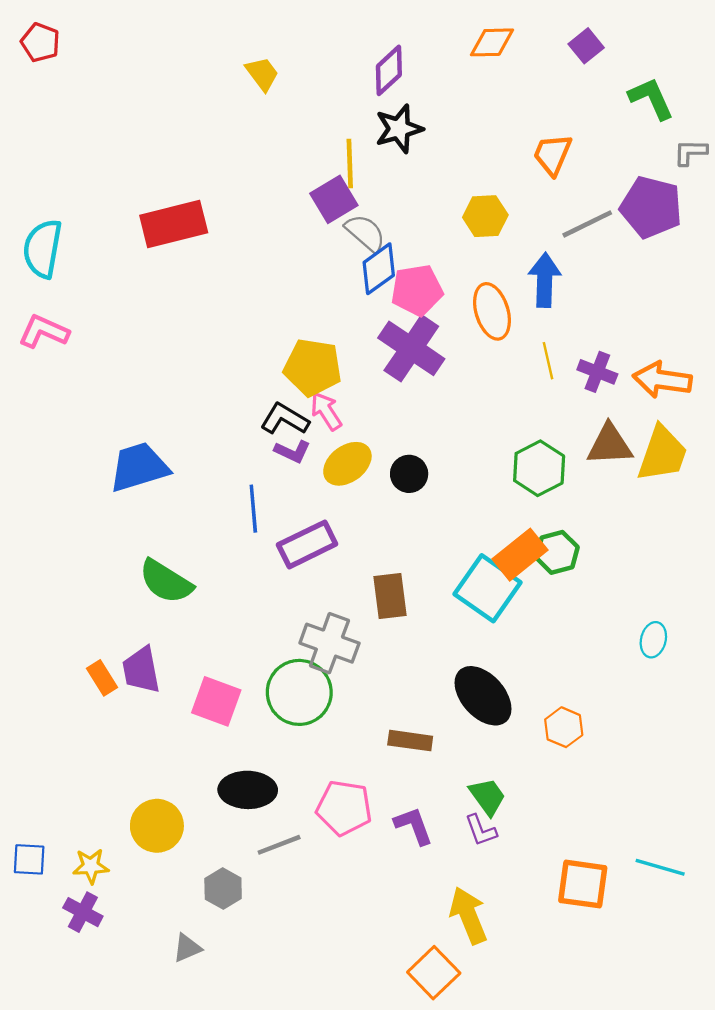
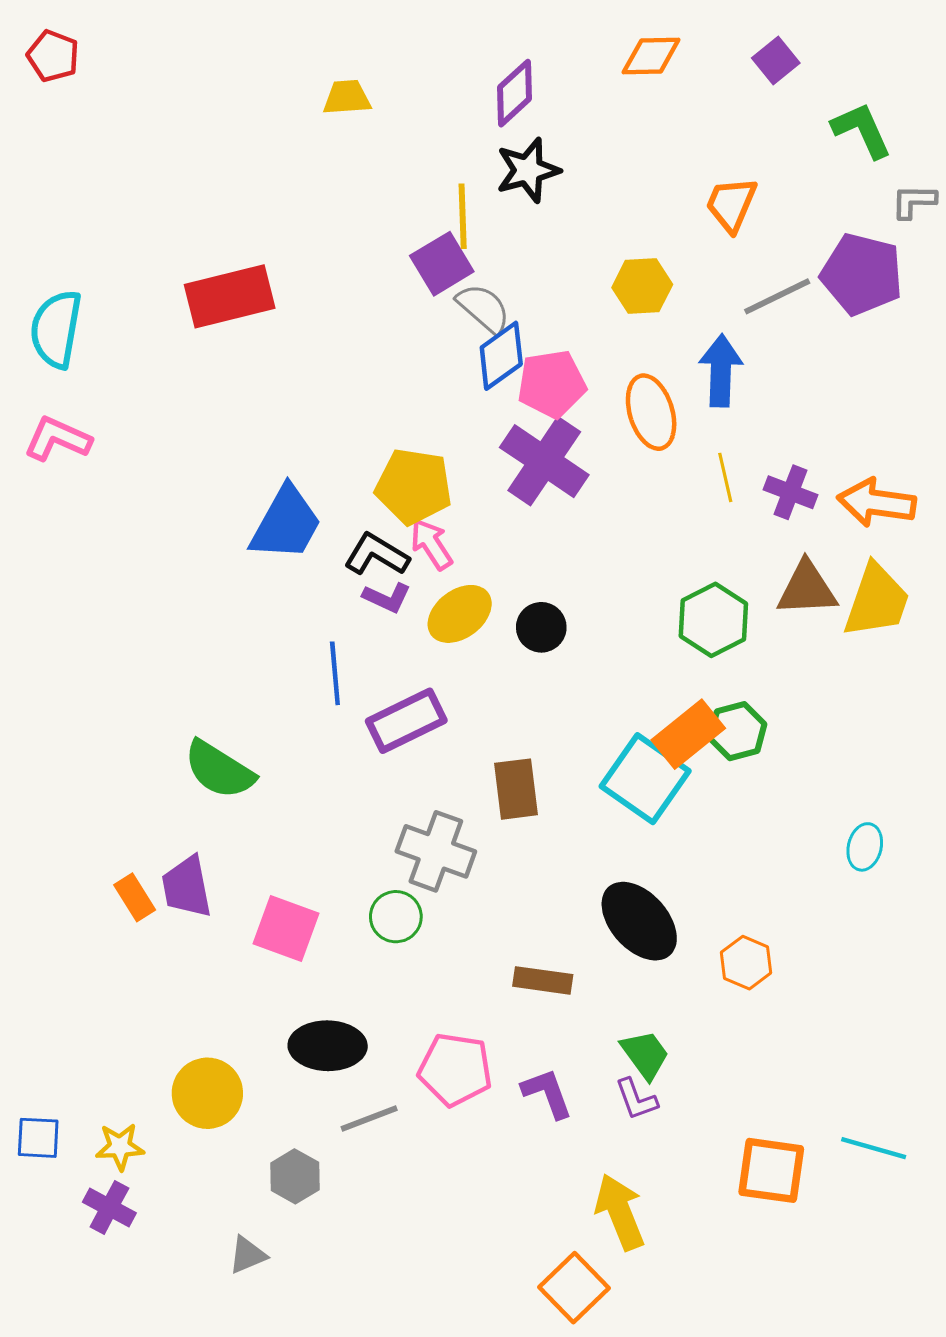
yellow trapezoid: (262, 74) -> (347, 98), turned -57
blue trapezoid: (139, 467) -> (286, 523), moved, turned 136
green circle: (299, 692) -> (396, 917), size x0.6

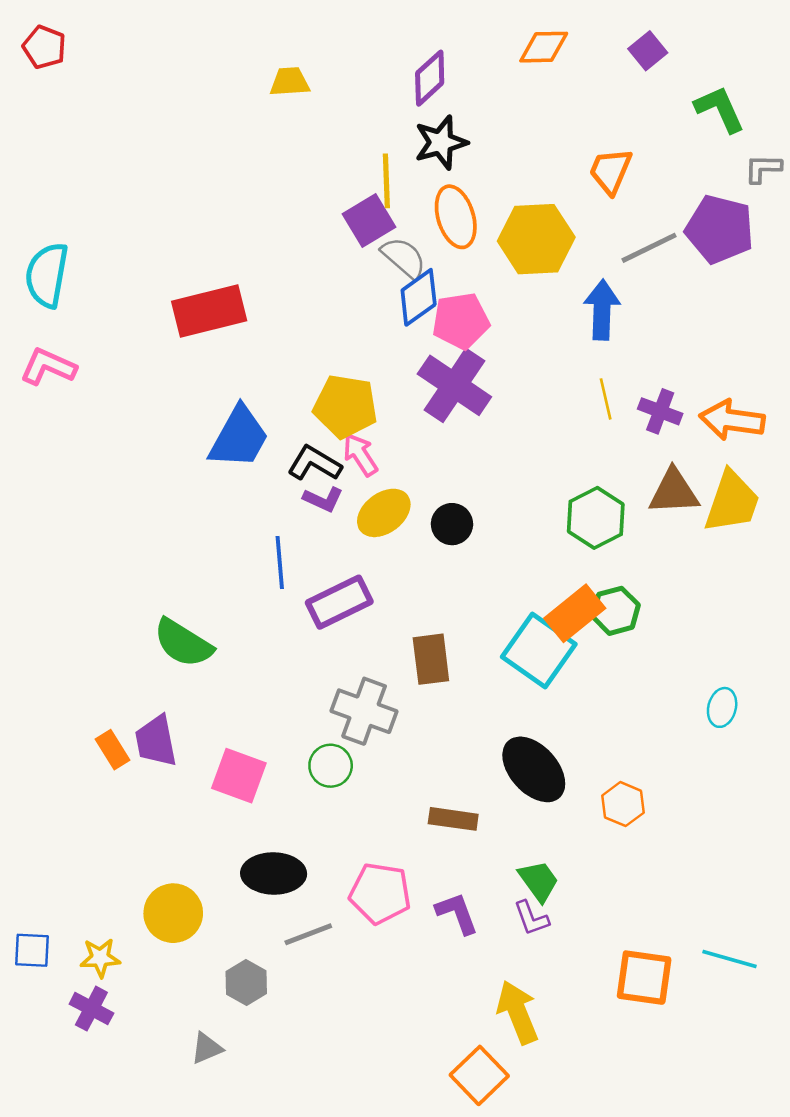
yellow hexagon: (642, 286) -> (536, 239), size x1.5
red rectangle: (230, 296) -> (209, 311), moved
orange ellipse: (651, 412) -> (456, 217), moved

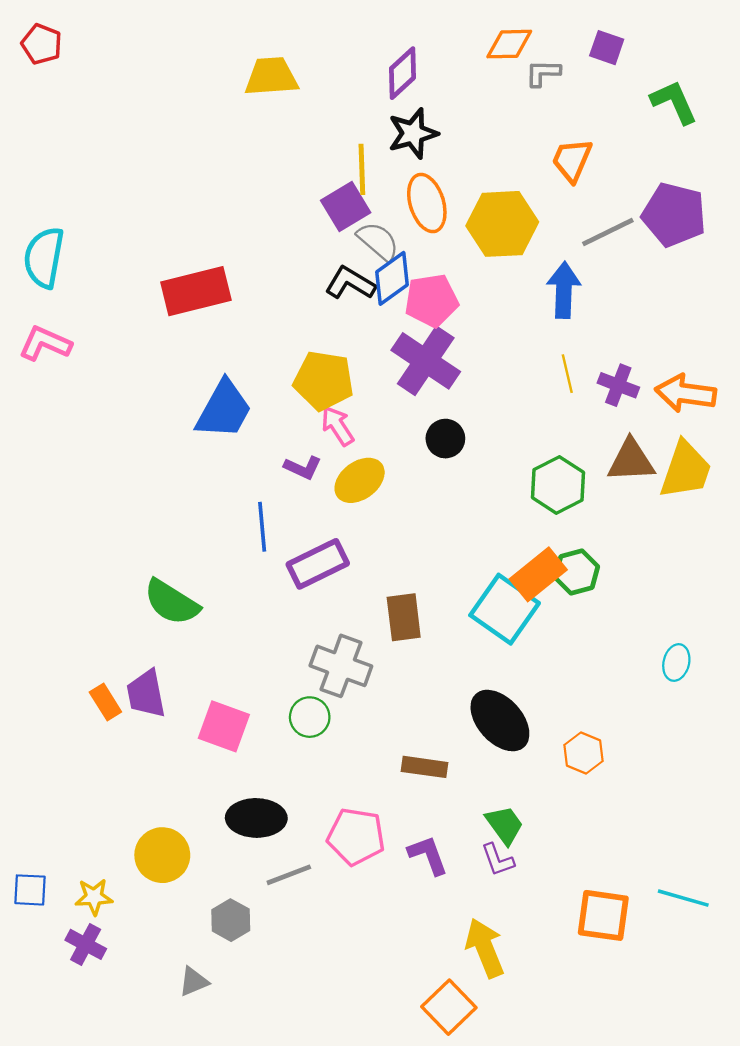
purple square: (648, 51) -> (607, 48), turned -32
yellow trapezoid: (290, 82) -> (271, 77), size x1.4
gray L-shape: (763, 168) -> (543, 73), moved
black L-shape: (314, 463) -> (350, 283), moved
black circle: (452, 524) -> (445, 439), moved

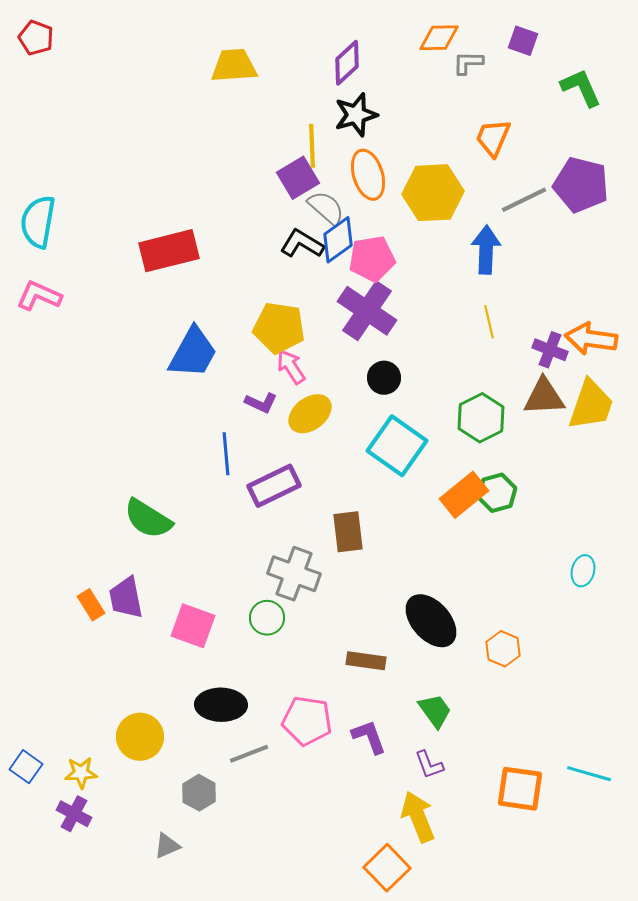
purple cross: (618, 385) -> (550, 350), moved
cyan square: (505, 609) -> (397, 446), moved
purple L-shape: (498, 860) -> (429, 765), moved
blue square: (30, 890) -> (26, 767), turned 32

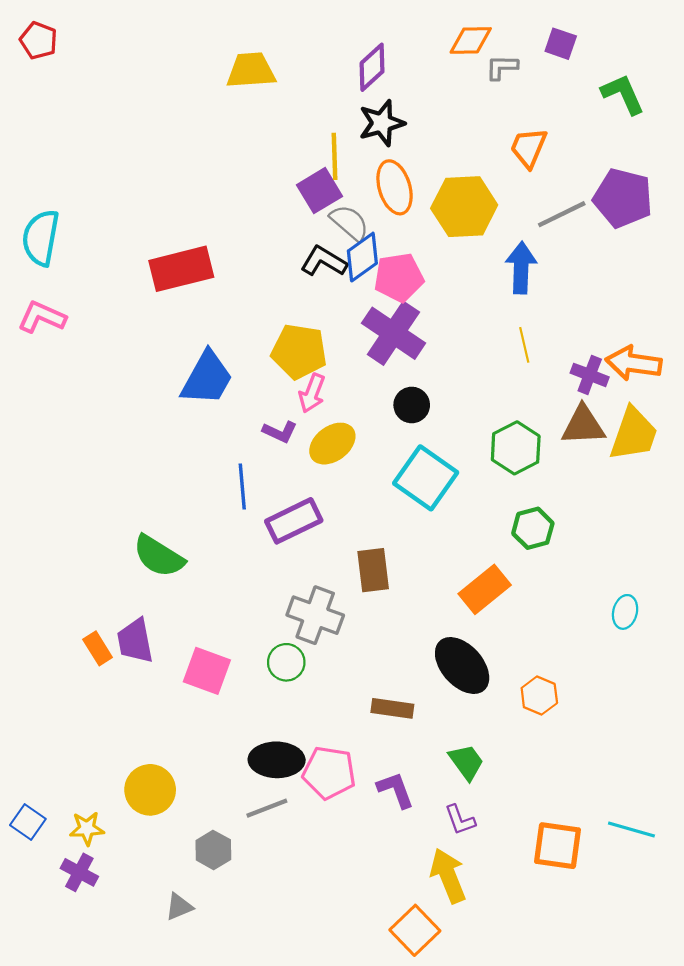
pink arrow: (291, 367) -> (312, 393), turned -126
orange rectangle: (464, 495) -> (485, 589), moved
black ellipse: (221, 705) -> (277, 760), moved

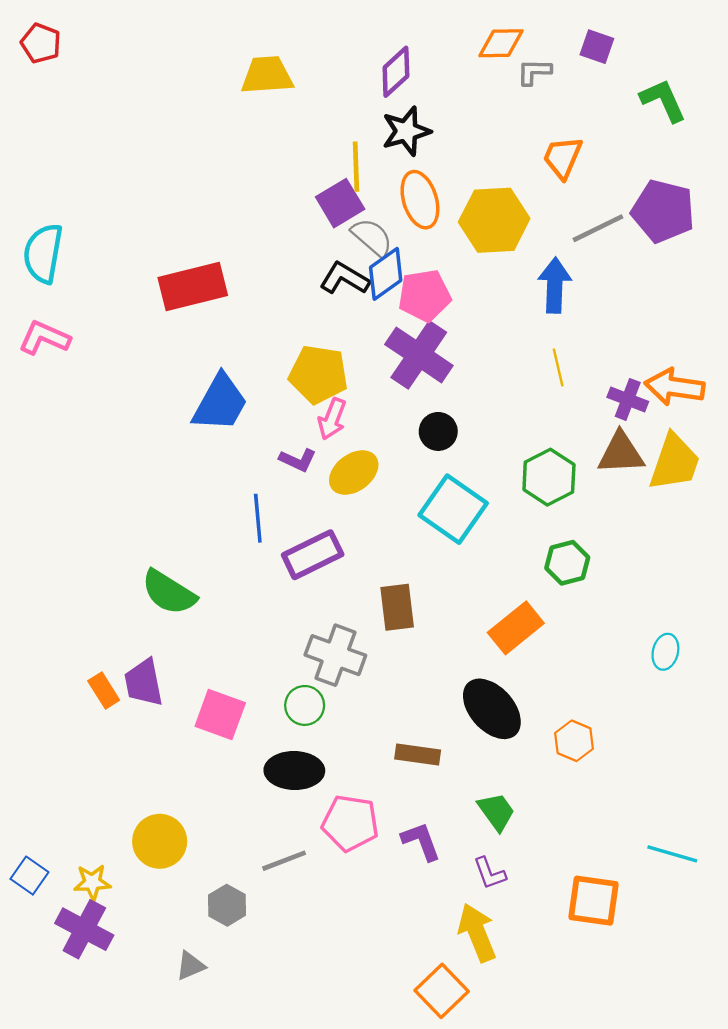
black ellipse: (277, 760) -> (294, 771), moved
cyan line: (631, 830) -> (672, 854), moved
purple cross: (79, 872) -> (84, 929), size x1.4

